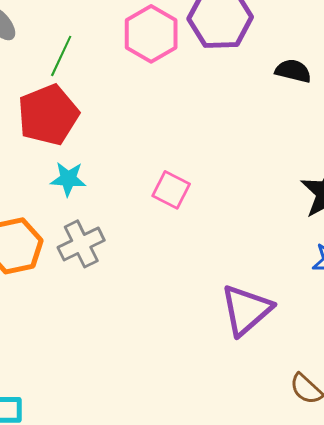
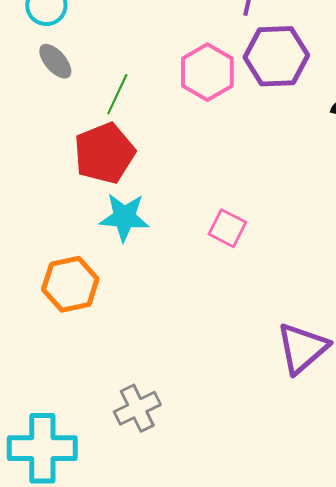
cyan star: (68, 179) -> (124, 217), size x1.4
gray cross: (81, 244) -> (137, 408), moved

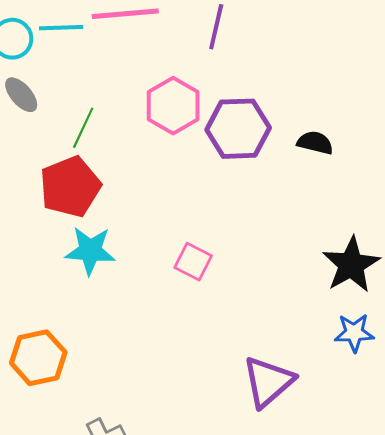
purple hexagon: (276, 56) -> (238, 129), moved
orange hexagon: (70, 284) -> (38, 358), moved

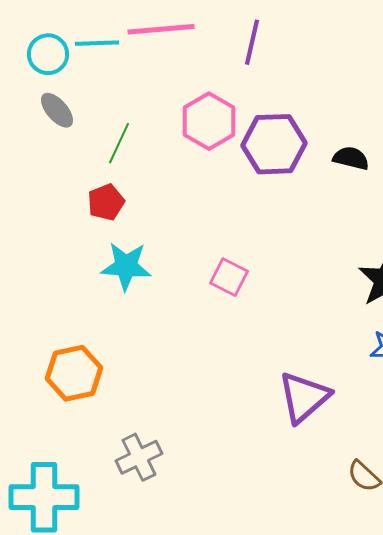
red pentagon: (70, 187) -> (106, 202), size x0.6

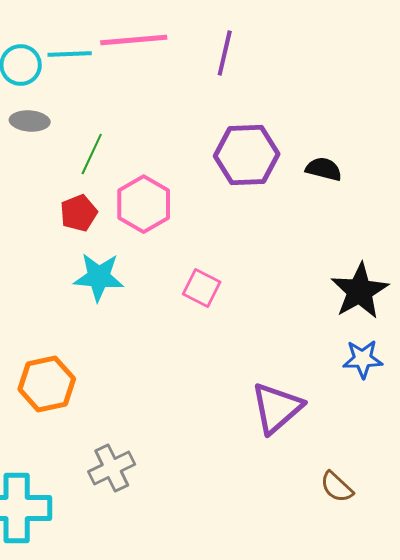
gray ellipse: (57, 110) -> (30, 121), turned -45
pink hexagon: (209, 121) -> (144, 204), moved

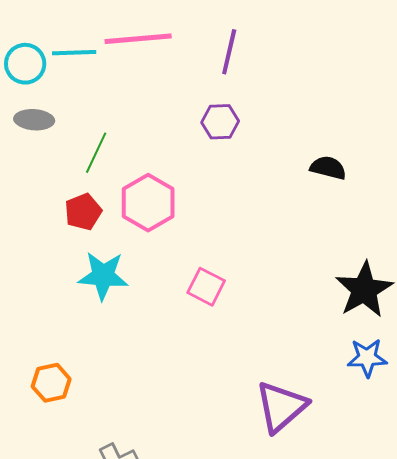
purple hexagon: (247, 155) -> (220, 122), moved, size x0.6
orange hexagon: (47, 384) -> (51, 383), size x0.7

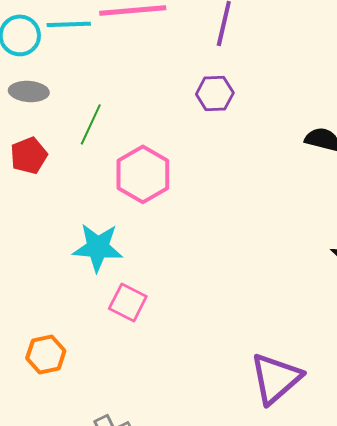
red pentagon: (83, 212) -> (29, 155), moved
pink square: (206, 287) -> (128, 302), moved

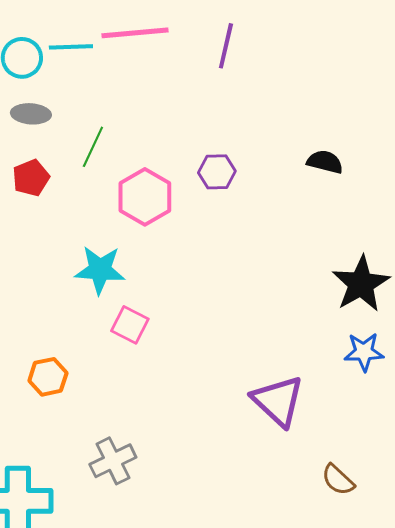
purple hexagon: (215, 93) -> (217, 172), moved
purple triangle: (276, 378) -> (278, 401), turned -36

